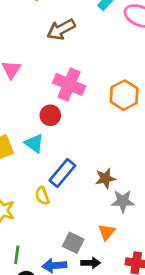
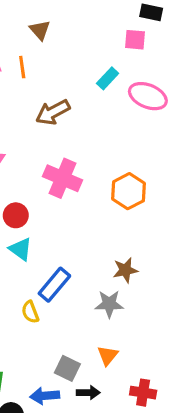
red circle: (50, 115) -> (16, 215), moved
brown star: (105, 178) -> (125, 270), moved
gray star: (123, 201) -> (109, 304), moved

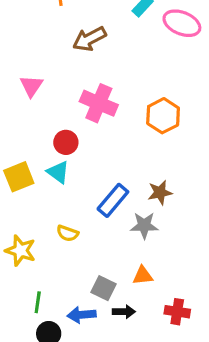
red circle: (16, 215) -> (66, 142), moved
blue rectangle: (54, 285) -> (113, 200), moved
yellow semicircle: (30, 312) -> (67, 233), turned -50
orange triangle: (108, 356) -> (143, 276), turned 45

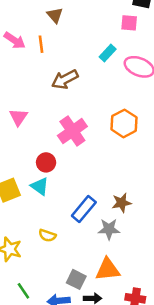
pink cross: (99, 103) -> (72, 131), turned 32
orange hexagon: (163, 116) -> (124, 123), moved
orange triangle: (143, 276) -> (108, 269), size x1.5
green line: (38, 302) -> (23, 291), turned -42

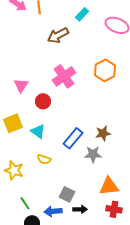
cyan rectangle: (108, 53) -> (82, 14), moved
pink triangle: (18, 117) -> (21, 85), moved
cyan triangle: (40, 186) -> (38, 131), moved
orange triangle: (108, 269) -> (109, 186), moved

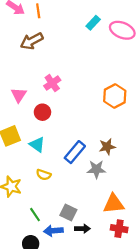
cyan rectangle: (82, 14) -> (93, 23), moved
brown arrow: (58, 35) -> (32, 41), moved
orange hexagon: (105, 70) -> (115, 96), moved
pink cross: (64, 76) -> (52, 83), moved, size x0.7
green line: (25, 203) -> (35, 215), moved

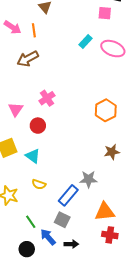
brown star: (107, 147) -> (112, 152), moved
blue rectangle: (75, 152) -> (68, 195), moved
black arrow: (82, 229) -> (71, 244), moved
blue arrow: (53, 231) -> (48, 237), turned 54

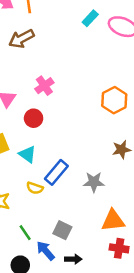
blue rectangle: (68, 195) -> (56, 172), moved

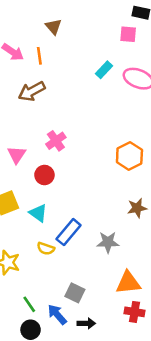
green line: (25, 233) -> (29, 304), moved

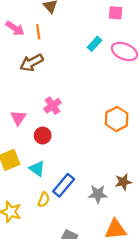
brown star: (137, 208) -> (123, 182), moved
yellow semicircle: (46, 249) -> (44, 200), turned -88

